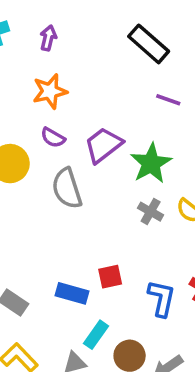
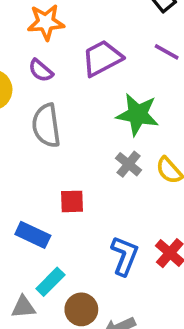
purple trapezoid: (103, 145) -> (102, 58), moved
green star: (151, 163) -> (137, 114), turned 30
red square: (110, 277) -> (72, 201), moved

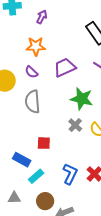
cyan rectangle: (50, 282) -> (36, 176), moved

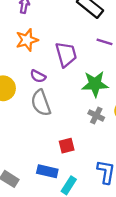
purple trapezoid: (65, 67) -> (66, 54), turned 115
purple semicircle: (31, 72) -> (38, 76), moved

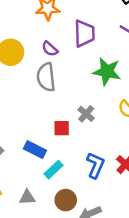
gray cross: (96, 116) -> (86, 114), moved

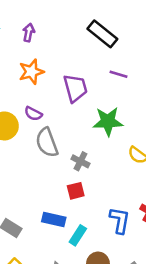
purple semicircle: (50, 49) -> (33, 114), moved
gray cross: (86, 114) -> (80, 161), moved

